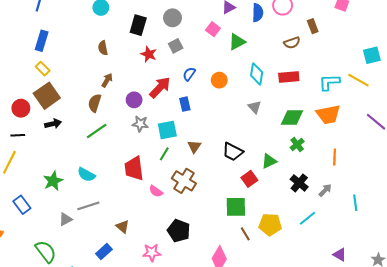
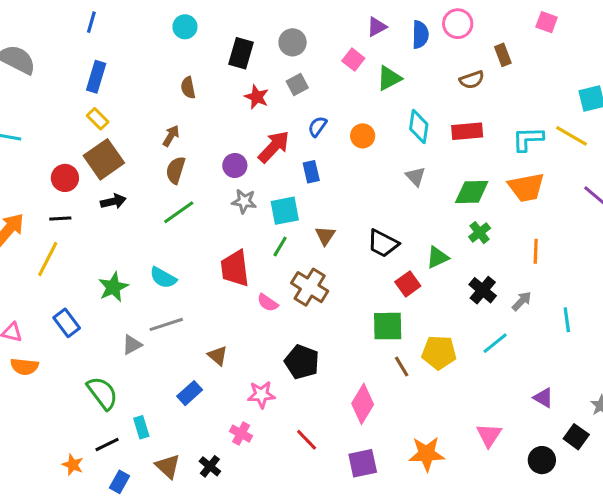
brown arrow: (107, 80) -> (171, 136), moved

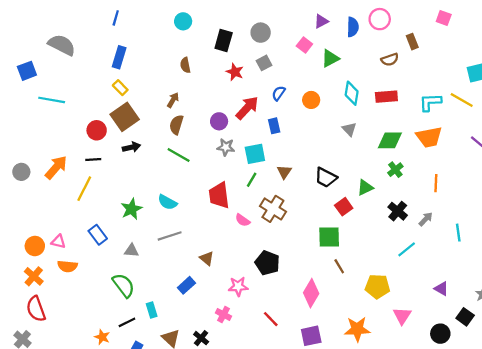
green line: (179, 212) -> (179, 155), turned 65
gray triangle: (132, 345) -> (131, 250), moved, turned 32
yellow pentagon: (439, 353) -> (377, 286), moved

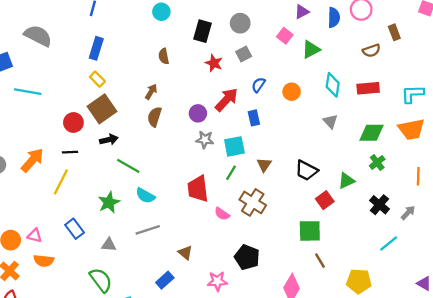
green line: (179, 155) -> (128, 166), moved

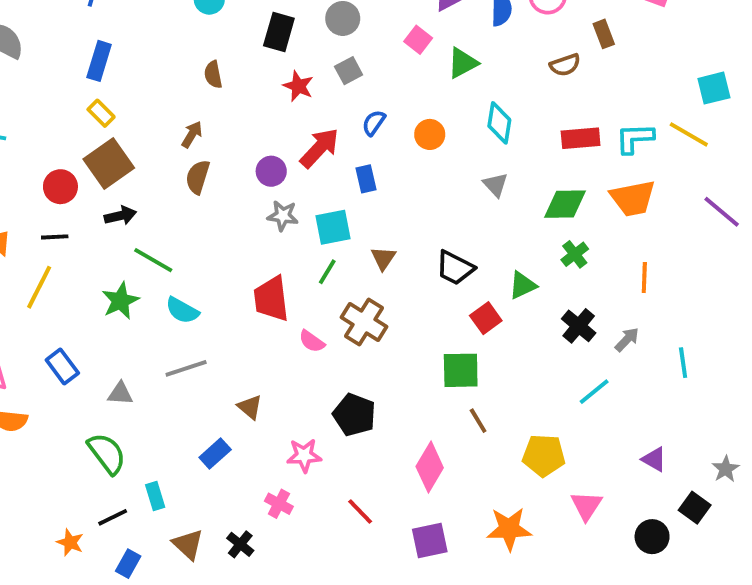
red rectangle: (368, 88) -> (581, 138), moved
green star: (109, 202) -> (120, 301), moved

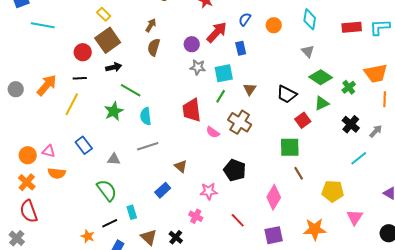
orange trapezoid: (633, 198) -> (376, 73), moved
green diamond: (565, 204) -> (321, 77), moved, turned 35
cyan semicircle: (182, 310) -> (146, 116), turned 54

